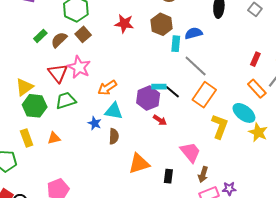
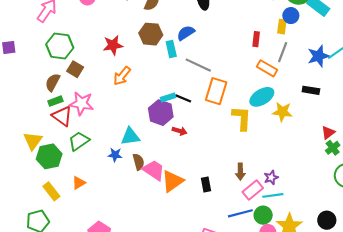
green rectangle: (40, 36) -> (55, 101), moved, turned 40
orange arrow: (107, 88) -> (122, 76), moved
cyan ellipse: (244, 113) -> (262, 97), turned -50
pink trapezoid: (190, 152) -> (154, 170), moved

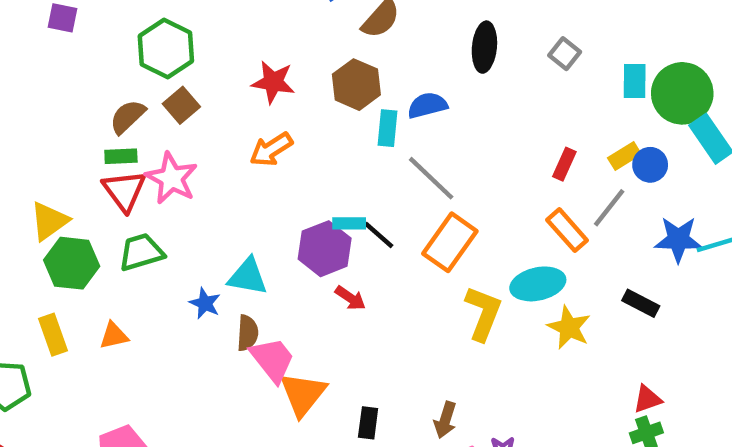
blue circle: (291, 16) -> (650, 165), moved
yellow rectangle: (282, 27) -> (624, 156), turned 32
orange triangle: (172, 181) -> (303, 394), turned -35

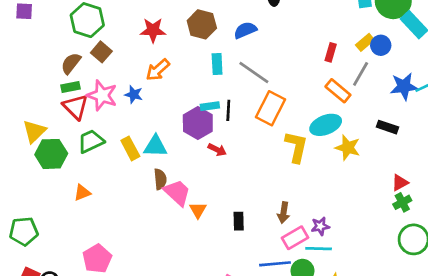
cyan rectangle: (388, 128) -> (217, 64), moved
black line: (379, 235) -> (228, 110), turned 60
blue star: (205, 303) -> (134, 95), moved
yellow rectangle: (53, 335) -> (130, 148), moved
orange triangle: (303, 394) -> (198, 210), size x0.6

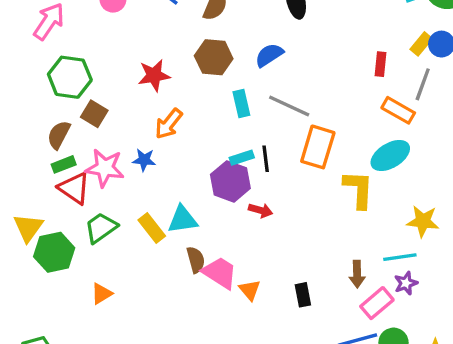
yellow star: (348, 148) -> (423, 221), moved
cyan line: (319, 249) -> (400, 257), moved

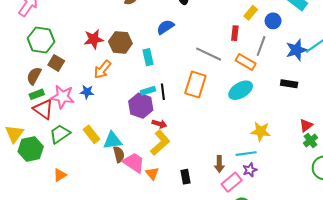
yellow rectangle: (421, 44) -> (251, 13), moved
brown hexagon: (214, 57) -> (120, 42), moved
gray line: (289, 106) -> (209, 54), moved
yellow L-shape: (359, 189) -> (160, 143), moved, turned 45
cyan triangle: (182, 220) -> (112, 141), moved

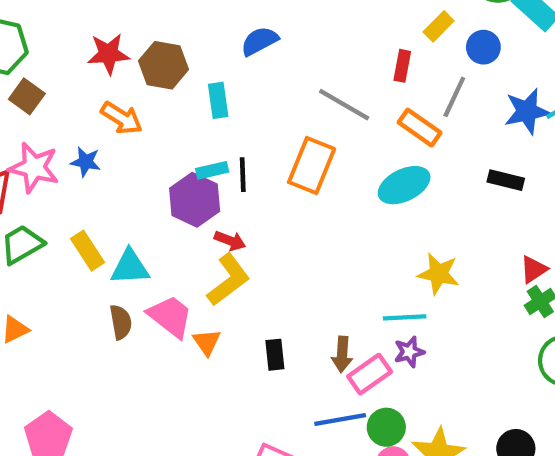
orange arrow: (102, 69) -> (122, 118), turned -102
brown semicircle: (119, 154) -> (121, 322), moved
brown arrow: (219, 164) -> (342, 354), moved

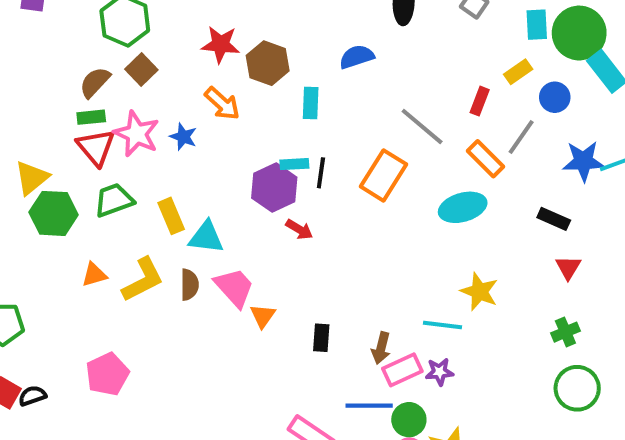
red triangle: (534, 269) -> (568, 268), moved, turned -36
yellow L-shape: (228, 280) -> (143, 280), moved
purple star: (409, 352) -> (439, 372), moved

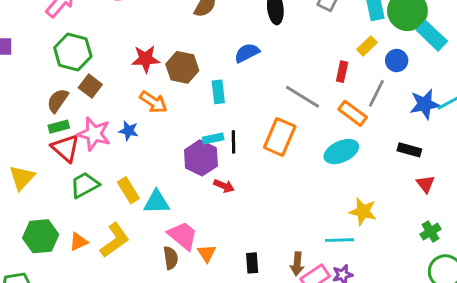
green hexagon: (54, 213) -> (41, 236), moved
brown semicircle: (189, 285) -> (171, 258), moved

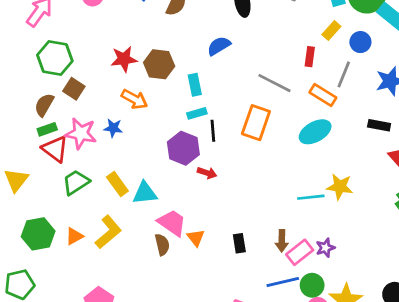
cyan rectangle: (213, 138) -> (197, 113), moved
cyan line: (340, 240) -> (311, 197), moved

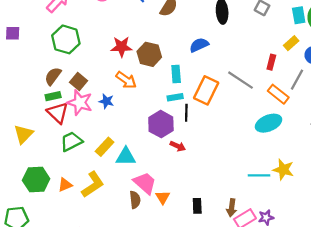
brown square: (74, 89) -> (78, 82), moved
orange rectangle: (256, 123) -> (206, 90), moved
yellow rectangle: (117, 184) -> (105, 147), turned 72

